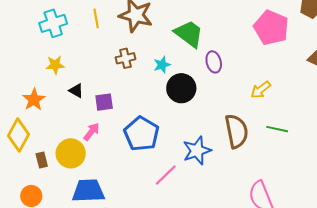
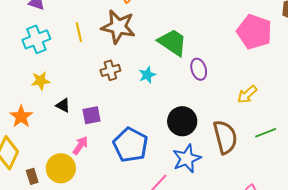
black circle: (181, 88) -> (182, 121), moved
green line: (277, 129) -> (266, 133), turned -30

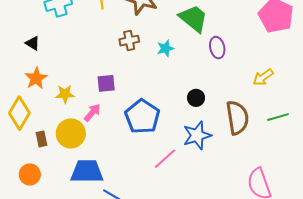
yellow star: (41, 81) -> (65, 94), moved
black triangle: (63, 105) -> (33, 43), moved
black circle: (182, 121) -> (196, 98), size x0.6

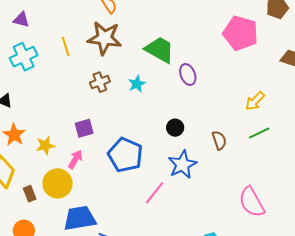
yellow arrow: (263, 77) -> (255, 101), moved
brown semicircle: (237, 118) -> (219, 140), size x0.6

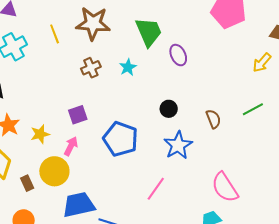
green trapezoid: (160, 50) -> (149, 32), turned 40
yellow arrow: (255, 101) -> (262, 63), moved
pink line: (155, 193) -> (156, 189), moved
pink semicircle: (252, 202) -> (225, 187), moved

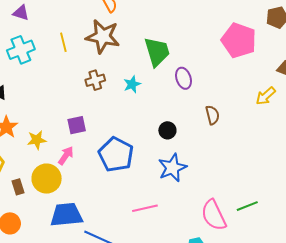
green line: (253, 109) -> (247, 206), moved
brown semicircle: (213, 119) -> (212, 115), moved
pink line: (156, 189) -> (145, 208), turned 35

